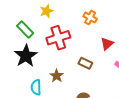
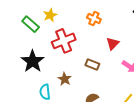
green rectangle: (25, 30) -> (31, 24), moved

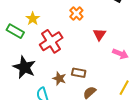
orange cross: (94, 19) -> (76, 13), turned 32
brown rectangle: (92, 64) -> (79, 73), moved

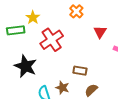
green rectangle: (15, 31) -> (16, 30), turned -36
brown star: (59, 79) -> (62, 88), moved

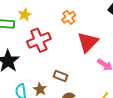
red triangle: (100, 32) -> (88, 42), size x1.6

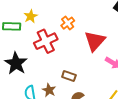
orange cross: (69, 17) -> (68, 23), moved

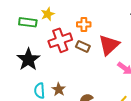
orange cross: (68, 23) -> (84, 24), turned 32
brown rectangle: (69, 76) -> (83, 46), moved

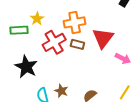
orange cross: (84, 24) -> (75, 22), size x1.5

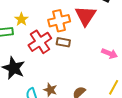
red triangle: (103, 38) -> (86, 16), moved

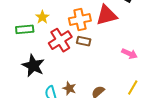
red triangle: (86, 16) -> (107, 15), turned 40

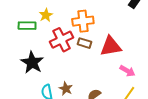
red triangle: (107, 15) -> (111, 46), moved
pink arrow: (130, 54) -> (127, 71), moved

